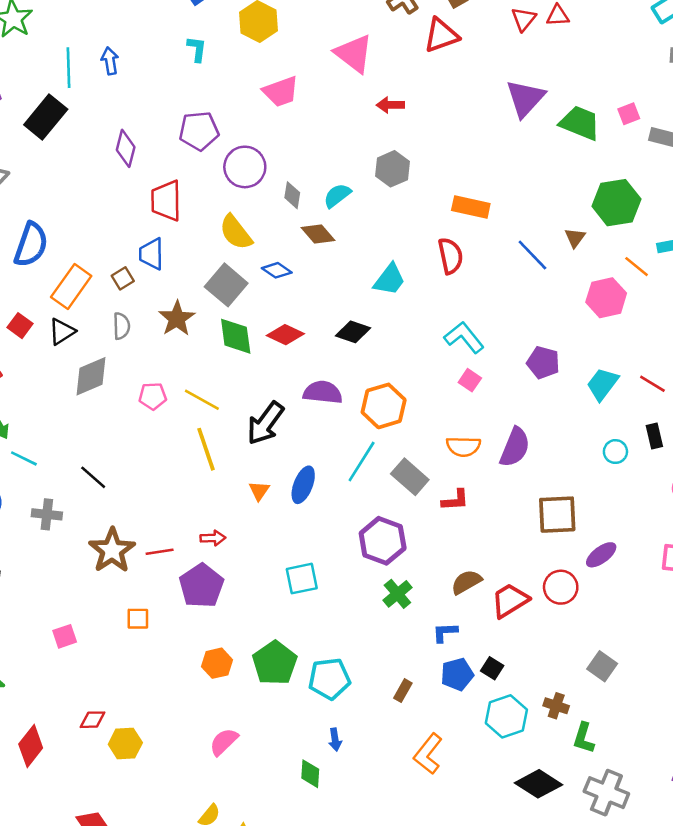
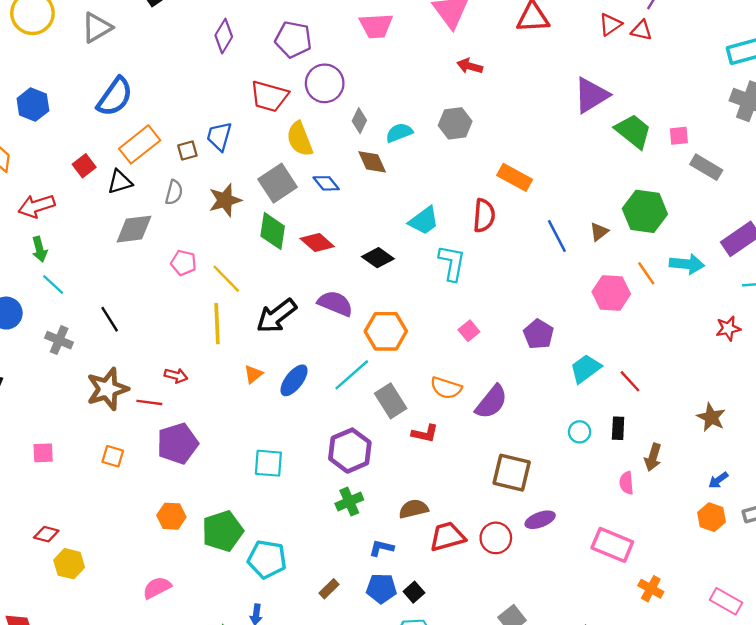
red trapezoid: (166, 201) -> (269, 96), moved, turned -90
cyan L-shape: (464, 337) -> (452, 263), moved, turned 33
red arrow: (213, 538) -> (176, 376), moved

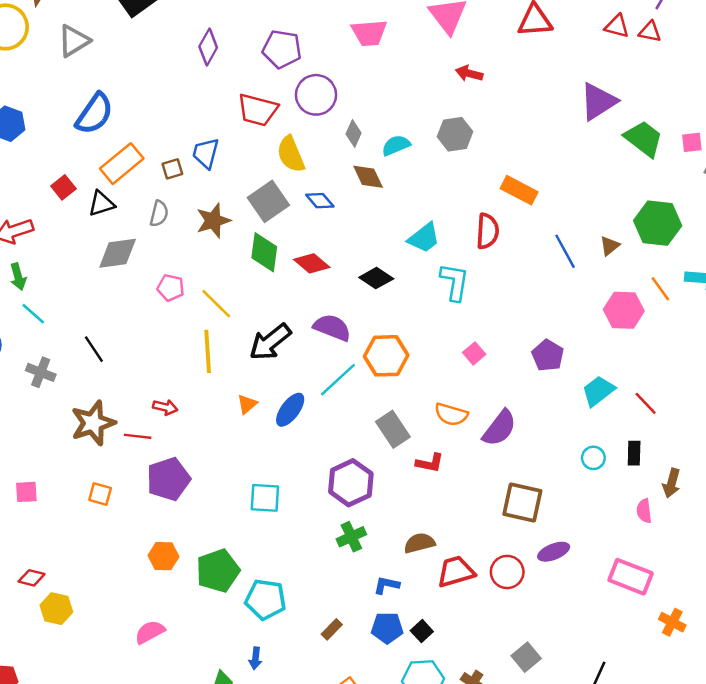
red triangle: (610, 24) -> (617, 26), turned 50
cyan line: (352, 375) -> (338, 380), moved

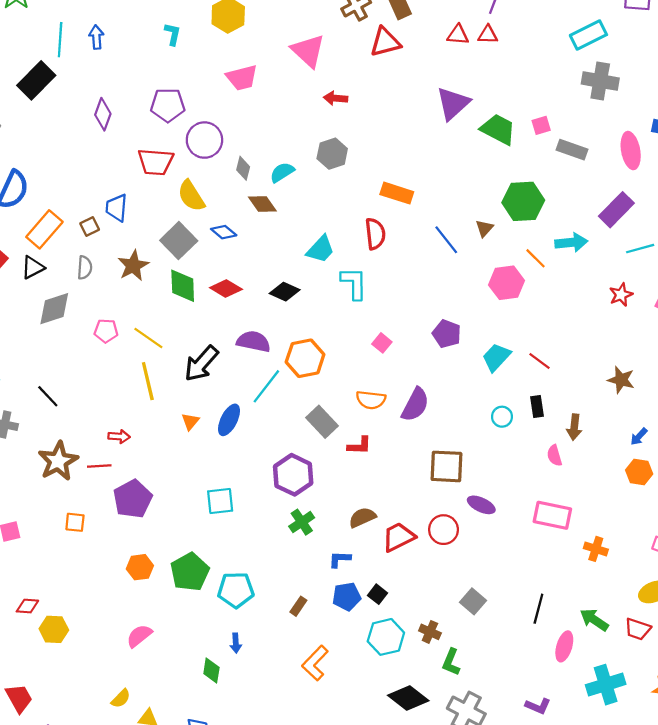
purple ellipse: (554, 552) -> (481, 505), turned 56

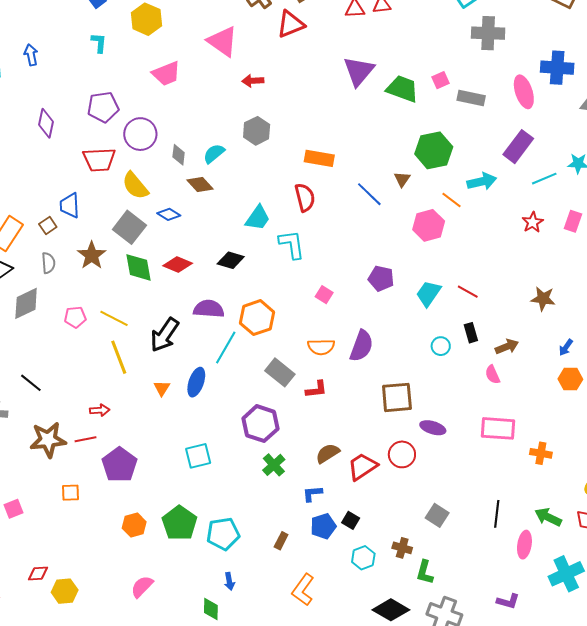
brown arrow: (574, 427) -> (507, 347), turned -110
brown star: (58, 461) -> (48, 440), turned 30
cyan hexagon: (386, 637) -> (363, 558), size x0.7

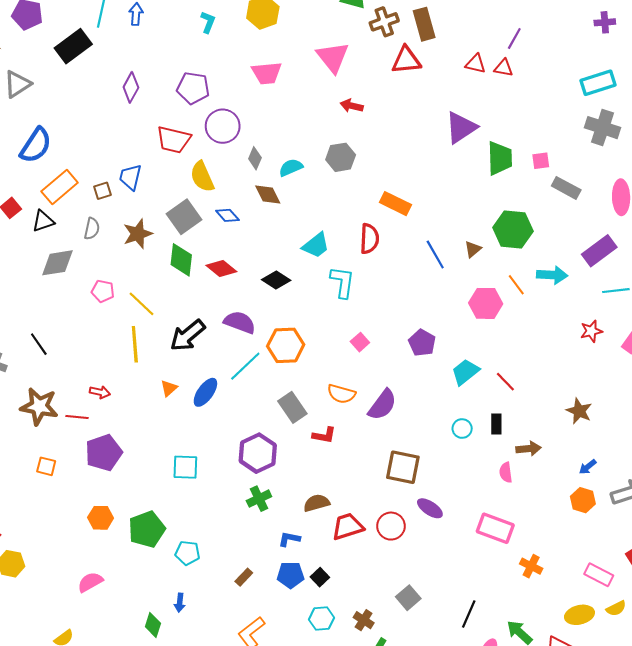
green trapezoid: (402, 89) -> (500, 158), turned 52
cyan pentagon: (223, 534) -> (187, 553), size x0.7

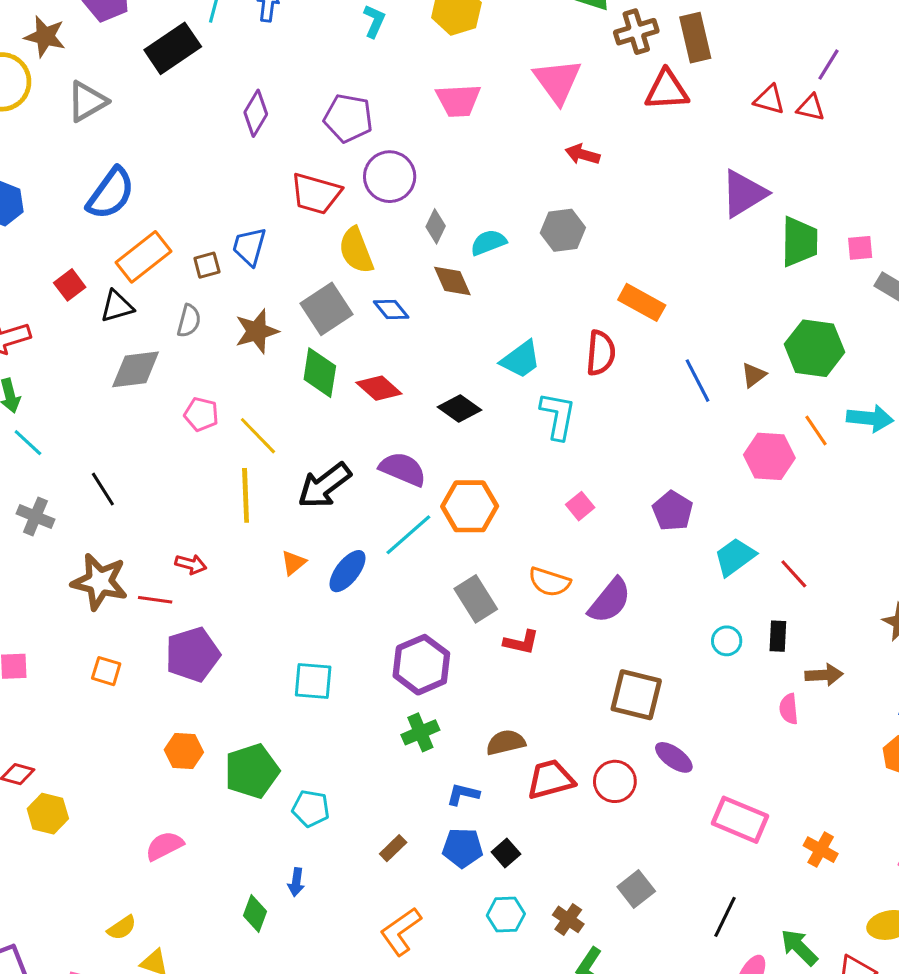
pink rectangle: (495, 528) -> (740, 820), moved

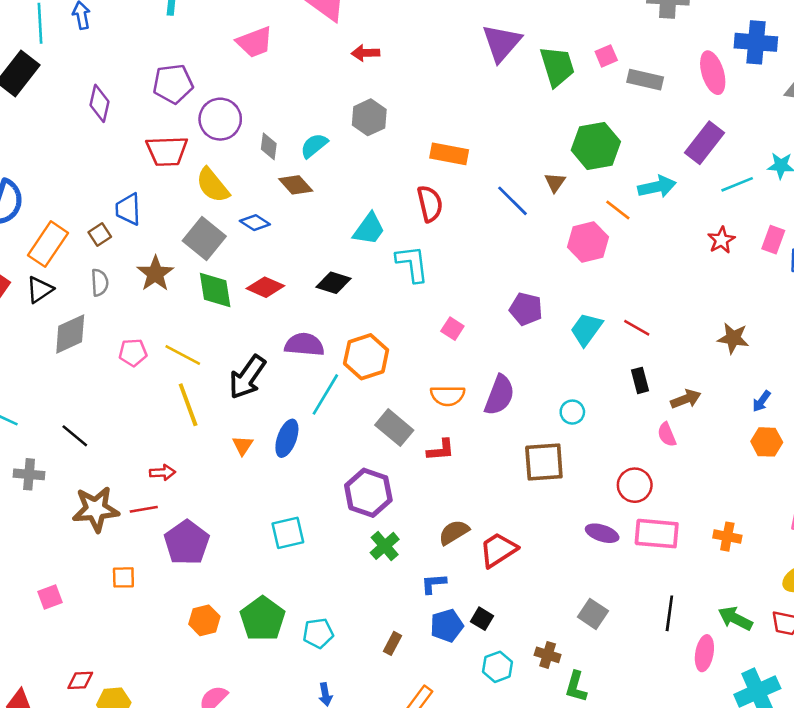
cyan circle: (727, 641) -> (572, 412), moved
purple ellipse: (674, 757) -> (602, 533), moved
red circle: (615, 781) -> (635, 485), moved

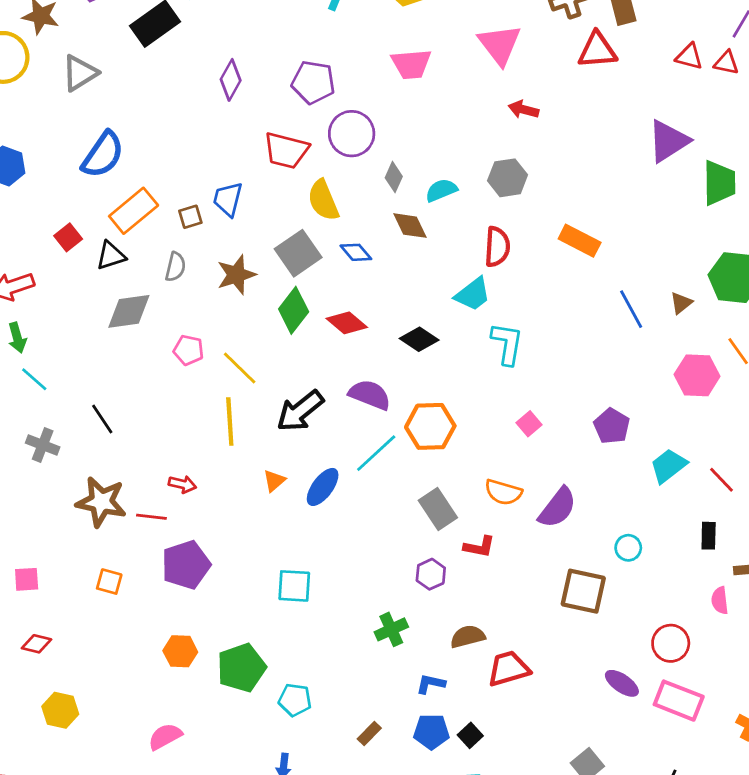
red semicircle: (430, 204) -> (497, 247), moved
green diamond: (215, 290) -> (294, 310), turned 30
purple hexagon: (368, 493) -> (431, 574), moved, size x0.6
red diamond: (80, 680) -> (36, 644), moved

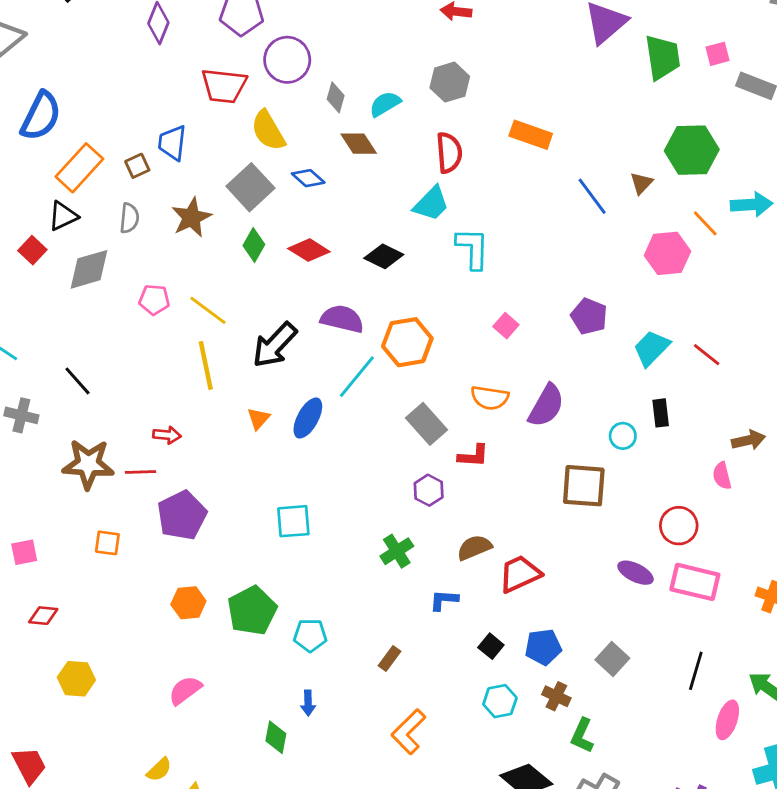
red square: (68, 237) -> (32, 250), moved
green diamond: (294, 310) -> (254, 245), size x0.7
black rectangle: (709, 536) -> (661, 413), moved
blue pentagon: (431, 732) -> (543, 647), moved

